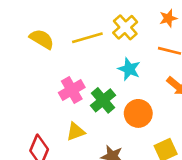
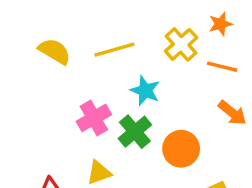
yellow cross: (125, 27) -> (181, 44), moved
cyan star: (129, 69) -> (145, 91), moved

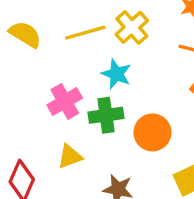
yellow cross: (181, 44) -> (132, 27), moved
green cross: (135, 132) -> (106, 115), turned 32

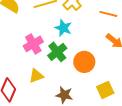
green cross: (106, 115) -> (57, 52), turned -30

